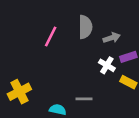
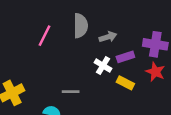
gray line: (84, 99) -> (71, 92), moved

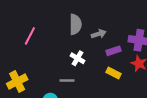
pink line: (44, 36) -> (30, 36), moved
white cross: (103, 66) -> (78, 58), moved

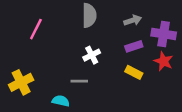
gray arrow: (99, 34) -> (133, 20), moved
white cross: (78, 58) -> (92, 55), turned 32

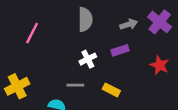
purple cross: (164, 34) -> (160, 22), moved, turned 30
purple rectangle: (134, 46) -> (120, 50), moved
yellow rectangle: (134, 72) -> (111, 90), moved

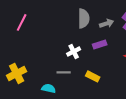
gray semicircle: (85, 19) -> (84, 18), moved
pink line: (32, 33) -> (22, 22), moved

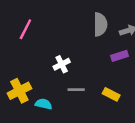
white cross: (74, 51) -> (62, 64), moved
cyan semicircle: (49, 88) -> (44, 104), moved

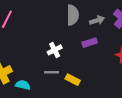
white cross: (62, 64) -> (55, 50), moved
yellow rectangle: (111, 94) -> (73, 80), moved

